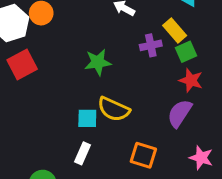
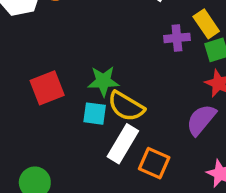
green star: (98, 62) -> (103, 81), moved
red square: (22, 64) -> (47, 88), moved
white rectangle: (83, 153) -> (123, 144), moved, size x1.5

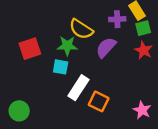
yellow semicircle: (126, 106) -> (81, 29), moved
purple semicircle: (201, 120) -> (106, 47), moved

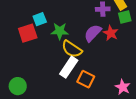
yellow semicircle: (81, 29) -> (72, 49), moved
red star: (143, 50) -> (111, 33), moved
cyan square: (61, 67) -> (40, 19), moved, turned -32

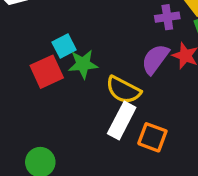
green star: (60, 31) -> (83, 64), moved

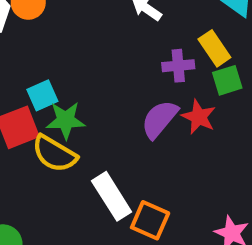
yellow semicircle: (123, 90) -> (54, 154), moved
white rectangle: (122, 121) -> (112, 196), turned -63

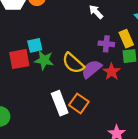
yellow semicircle: (54, 154) -> (73, 63), moved
orange square: (150, 220) -> (79, 103), moved

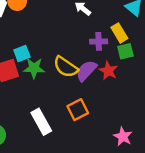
white rectangle: (60, 103) -> (41, 122), moved
orange square: (79, 103) -> (78, 110), turned 36

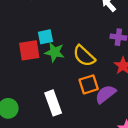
purple semicircle: (86, 71) -> (106, 94), moved
orange square: (78, 110) -> (89, 84), moved

